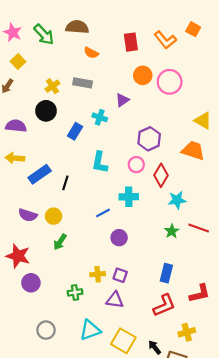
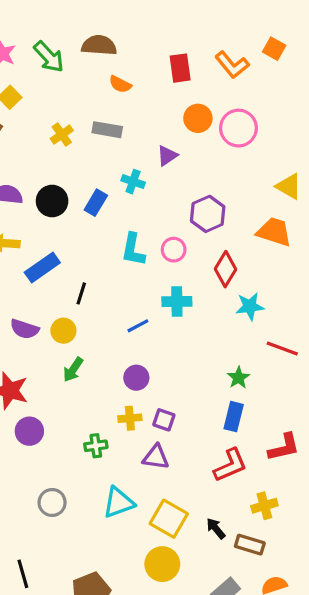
black circle: (46, 111) -> (52, 201), moved
pink circle: (136, 165) -> (174, 250), moved
black line: (65, 183) -> (81, 293), moved
green star: (172, 231) -> (238, 378), moved
purple circle: (119, 238) -> (136, 378), moved

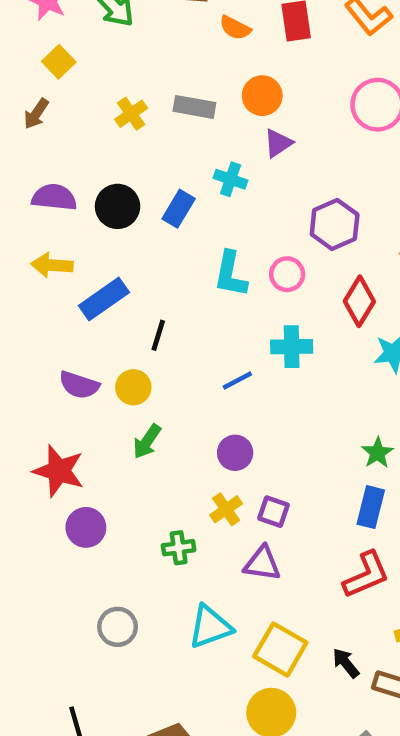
orange semicircle: (120, 84) -> (235, 28), moved
orange circle: (198, 118) -> (262, 96), moved
yellow cross: (130, 418) -> (226, 509), turned -30

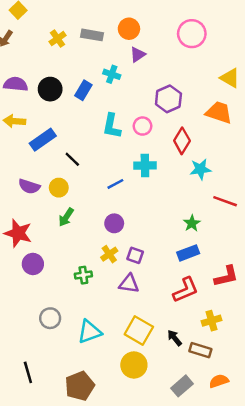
black line: (158, 335) -> (72, 159), turned -63
blue rectangle: (371, 507) -> (188, 253), turned 55
cyan triangle: (210, 627) -> (90, 332), moved

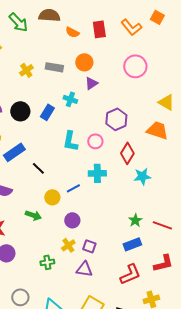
yellow circle: (59, 188) -> (52, 197), moved
red line: (225, 201) -> (162, 225), moved
green arrow: (66, 217) -> (33, 215), turned -105

